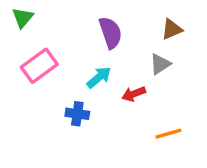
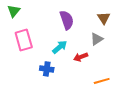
brown triangle: (172, 29) -> (104, 18), turned -40
pink rectangle: (39, 66) -> (24, 40), turned -70

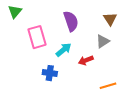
pink rectangle: (24, 40) -> (37, 37), moved

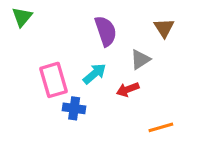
pink rectangle: (37, 37) -> (54, 80), moved
gray triangle: (103, 41) -> (140, 59), moved

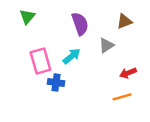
green triangle: (22, 17) -> (27, 17), moved
brown triangle: (164, 28) -> (124, 21), turned 42
red arrow: (128, 89) -> (128, 73), moved

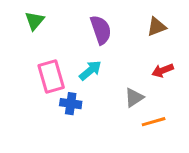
gray triangle: (106, 45) -> (134, 98), moved
red arrow: (128, 73) -> (163, 70), moved

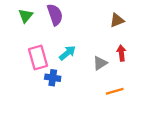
purple semicircle: (101, 30) -> (55, 15), moved
red arrow: (163, 70) -> (121, 53), turned 105
gray triangle: (134, 98) -> (100, 63), moved

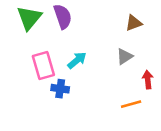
green triangle: (26, 16) -> (29, 18), size x1.5
red arrow: (121, 53) -> (148, 80), moved
gray triangle: (100, 63) -> (125, 56), moved

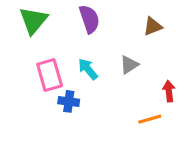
purple semicircle: (63, 17) -> (89, 19), moved
gray triangle: (125, 56) -> (129, 65), moved
cyan arrow: (77, 60) -> (88, 69), turned -90

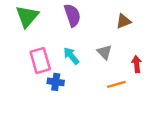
gray triangle: (129, 65) -> (105, 52), turned -42
red arrow: (169, 91) -> (137, 64), moved
orange line: (150, 119) -> (116, 84), moved

